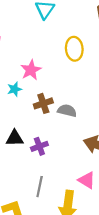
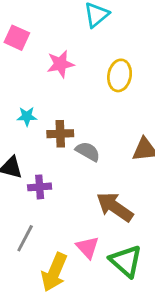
pink star: (31, 70) -> (60, 64), moved
cyan star: (15, 89) -> (27, 116), moved

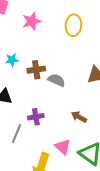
purple cross: (40, 187) -> (36, 117), moved
brown arrow: (115, 207) -> (79, 117), size x0.6
gray line: (25, 238) -> (17, 133), moved

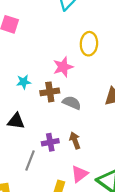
pink star: (32, 21) -> (63, 67), moved
brown arrow: (79, 117) -> (75, 140), moved, turned 42
pink triangle: (63, 147) -> (80, 174), turned 42

